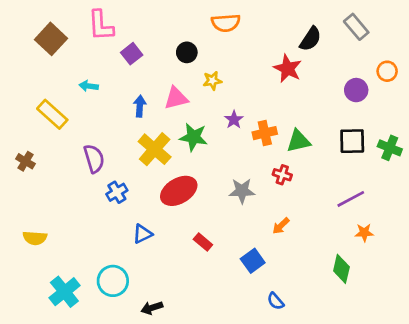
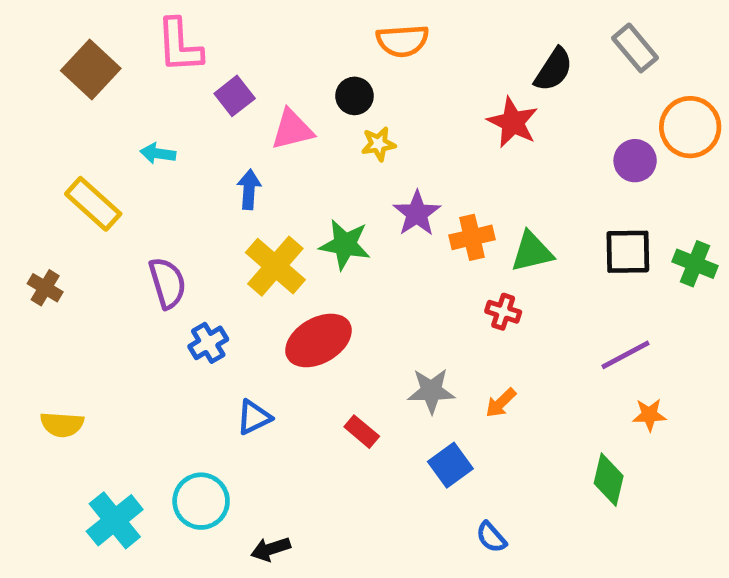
black circle: (187, 52) -> (355, 96), moved
orange circle: (387, 71) -> (690, 127), size x1.6
pink triangle: (176, 98) -> (292, 129), moved
purple star: (234, 120) -> (417, 213), size x1.4
gray star: (242, 191) -> (431, 391), moved

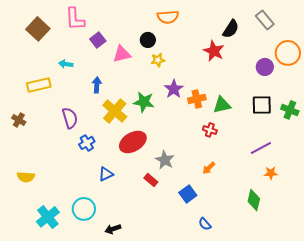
blue arrow: (249, 189) -> (97, 85), moved
yellow rectangle: (93, 204) -> (39, 85), turned -55
gray star: (431, 391) -> (165, 160), moved, turned 30

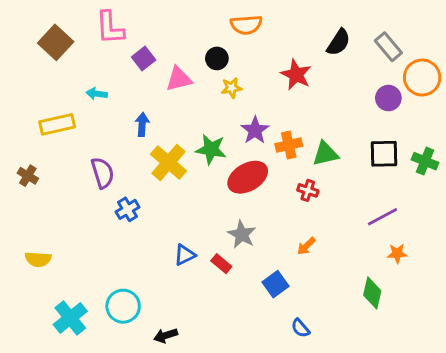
gray rectangle: (265, 20) -> (388, 47), moved
red star: (214, 51) -> (296, 75), moved
red ellipse: (133, 142) -> (248, 177), moved
blue triangle: (106, 174) -> (185, 255), moved

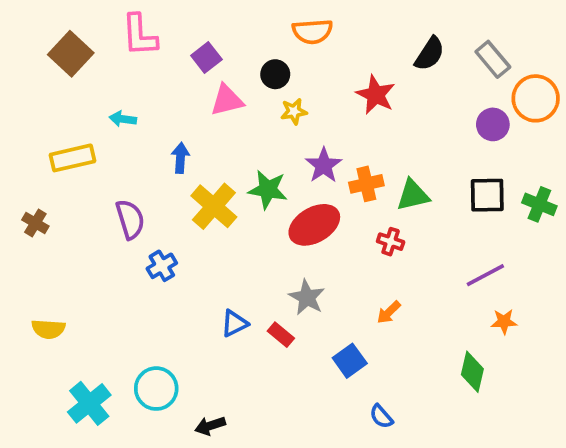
purple square: (144, 58) -> (206, 57), moved

